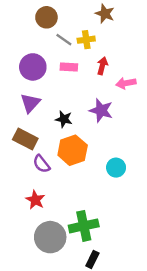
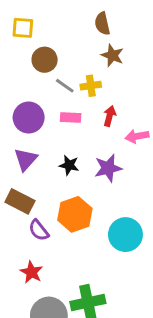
purple star: (101, 110) -> (108, 168), turned -30
black star: (64, 119) -> (69, 165), moved
cyan circle: (116, 168) -> (125, 235), size x1.5

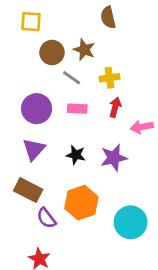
brown star: (112, 55) -> (84, 50), moved
yellow cross: (91, 86) -> (110, 78), moved

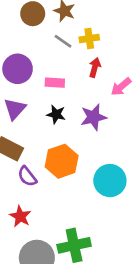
gray line: (72, 78) -> (63, 41), moved
pink rectangle: (77, 109) -> (55, 83), moved
pink arrow: (142, 127) -> (121, 87), turned -30

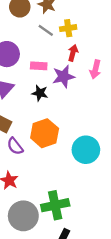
pink arrow: (121, 87) -> (95, 69), turned -36
purple star: (93, 117) -> (63, 77), moved

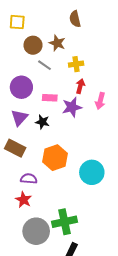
gray line: (46, 30) -> (45, 65), moved
black star: (40, 93) -> (42, 122), moved
purple semicircle: (15, 146) -> (29, 179), moved, turned 133

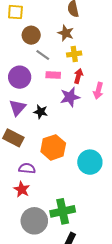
brown star: (57, 43) -> (66, 33), moved
pink rectangle: (50, 98) -> (53, 75), moved

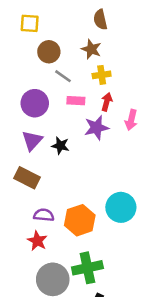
orange hexagon: (53, 147) -> (80, 220), moved

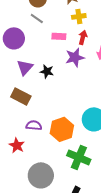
gray line: (63, 76) -> (37, 18), moved
purple circle: (35, 103) -> (14, 38), moved
red star: (37, 241) -> (17, 145), moved
green cross: (87, 268) -> (79, 157), moved, turned 35

